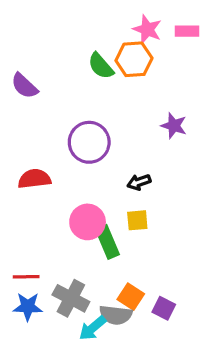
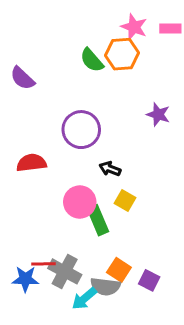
black arrow: (139, 182) -> (110, 169), moved, turned 40
yellow square: (137, 220) -> (125, 200), turned 35
red line: (26, 277) -> (44, 264), moved

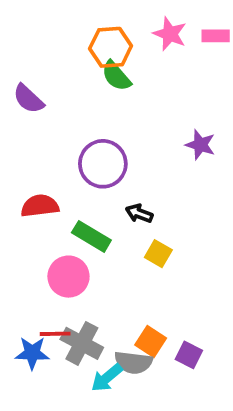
orange hexagon: (122, 54) -> (111, 47), moved
pink circle: (80, 202) -> (68, 277), moved
green rectangle: (98, 220) -> (91, 236), moved, turned -36

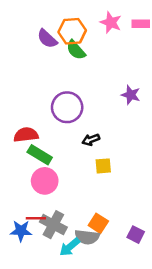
purple semicircle: (28, 99) -> (47, 39), moved
black arrow: (139, 213) -> (91, 140), turned -42
green rectangle: (91, 236) -> (40, 155), moved
yellow square: (158, 254) -> (103, 166), turned -35
purple square: (189, 355) -> (136, 235), moved

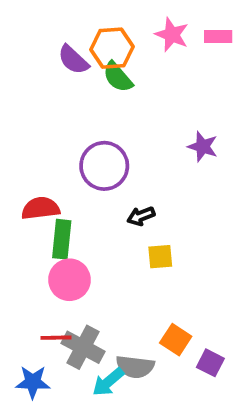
green rectangle: (40, 155) -> (62, 239), turned 65
orange square: (98, 223) -> (176, 340), moved
blue star: (21, 231) -> (33, 382), moved

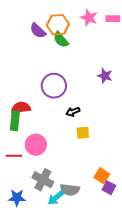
green rectangle: (62, 239) -> (15, 121), moved
red line: (56, 338) -> (14, 156), moved
orange square: (176, 340) -> (102, 176), moved

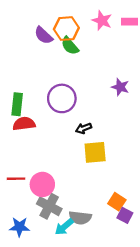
green rectangle: (15, 121) -> (17, 104), moved
yellow square: (83, 133) -> (95, 152), size x1.5
pink circle: (36, 145) -> (42, 184), moved

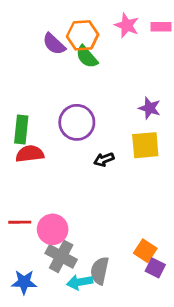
yellow square: (95, 152) -> (145, 145), moved
gray semicircle: (80, 218) -> (100, 271), turned 95
cyan arrow: (64, 227) -> (80, 282), turned 30

